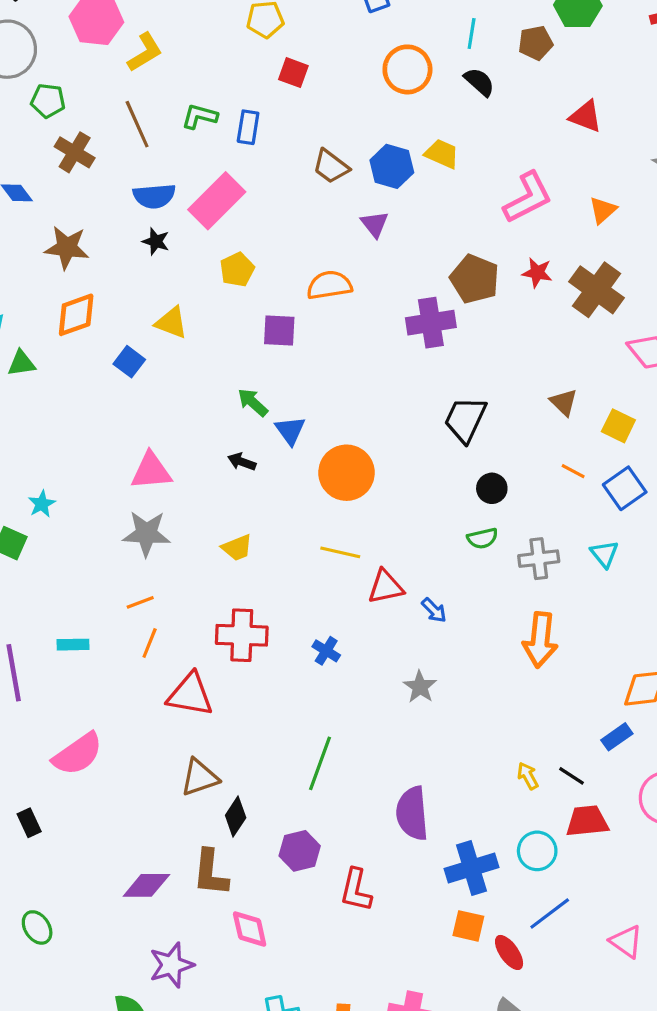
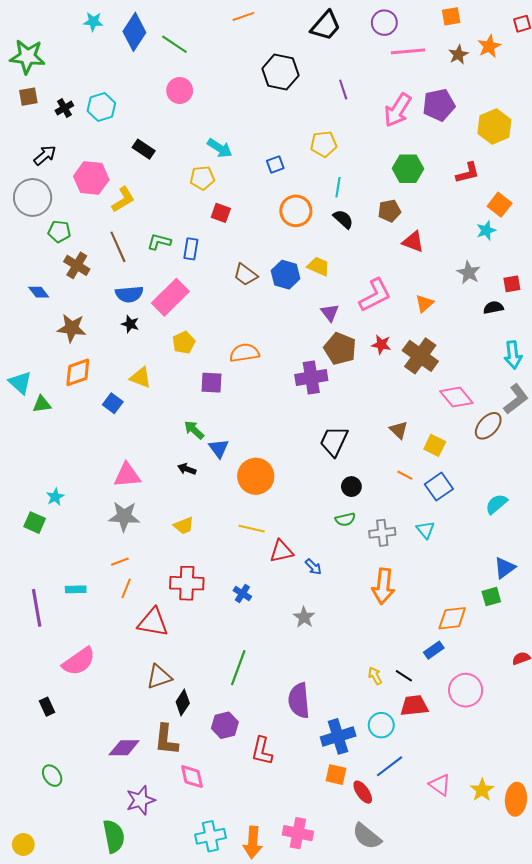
brown pentagon: (536, 43) -> (389, 211), moved
purple triangle: (375, 224) -> (330, 313), moved

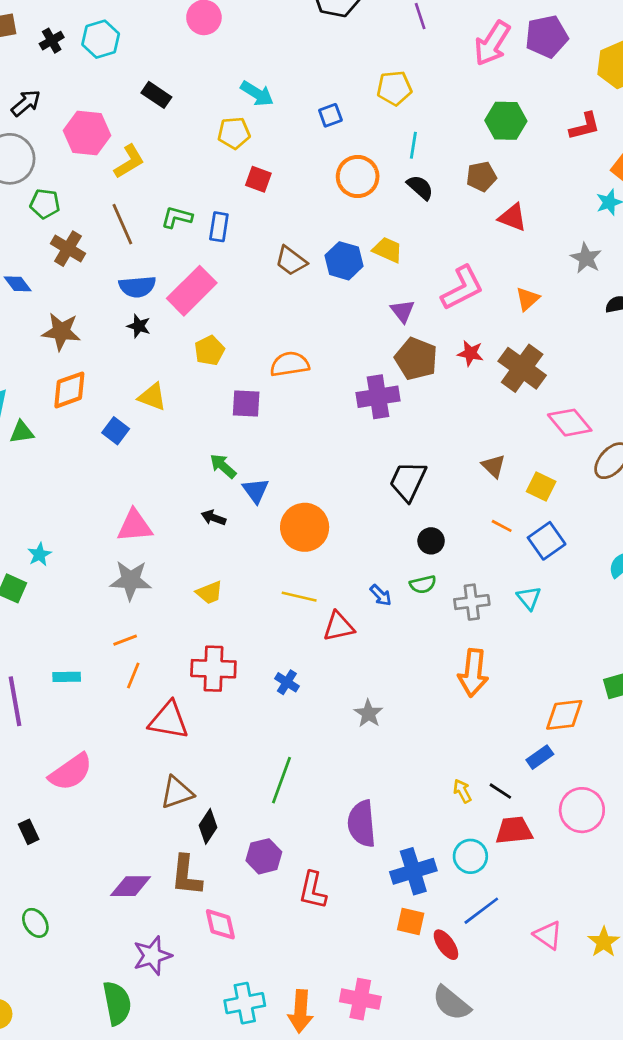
blue arrow: (313, 567) -> (381, 595), moved

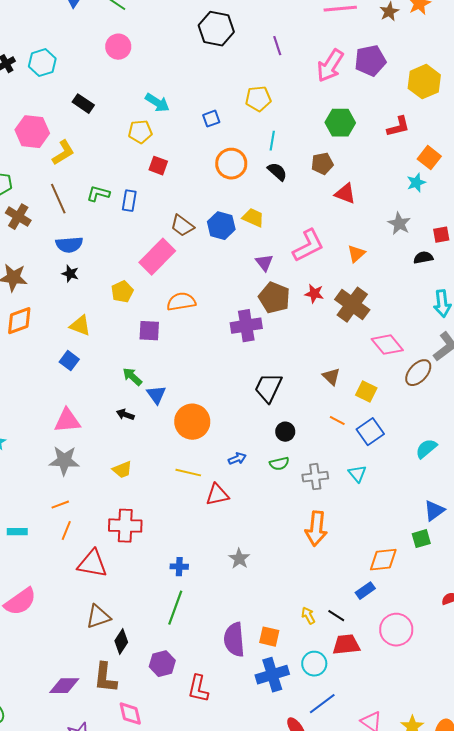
pink rectangle: (192, 291) -> (157, 257), moved
blue square: (116, 431) -> (69, 361), moved
blue arrow: (381, 595) -> (237, 459), moved, turned -66
blue cross: (287, 682) -> (179, 567), moved, turned -30
orange square: (411, 922) -> (269, 637), moved

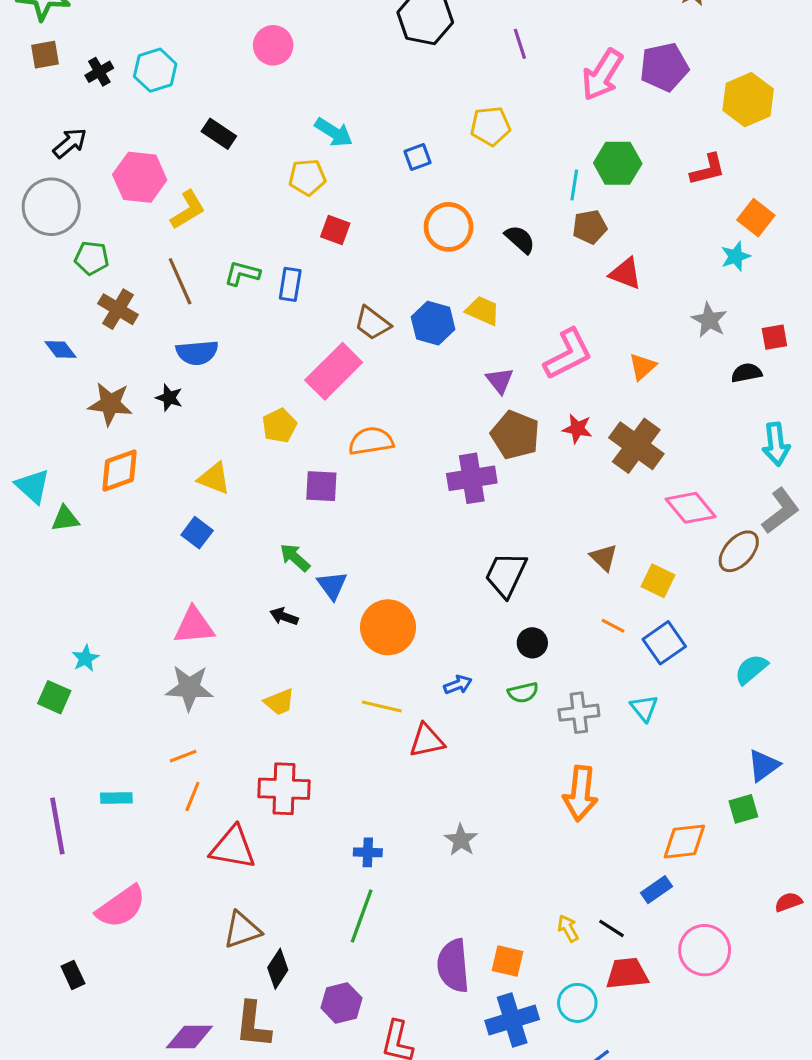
cyan line: (272, 141) -> (574, 185), moved
black star: (70, 274) -> (169, 398), moved

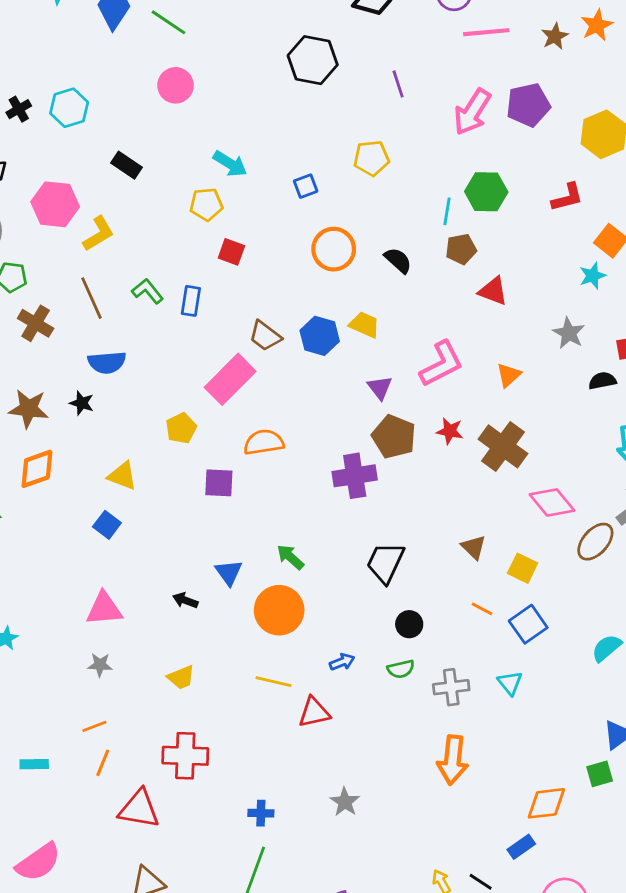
green L-shape: (242, 273) -> (148, 291), turned 36
green arrow: (295, 557) -> (290, 557), moved
gray star: (189, 688) -> (100, 665), size x0.6

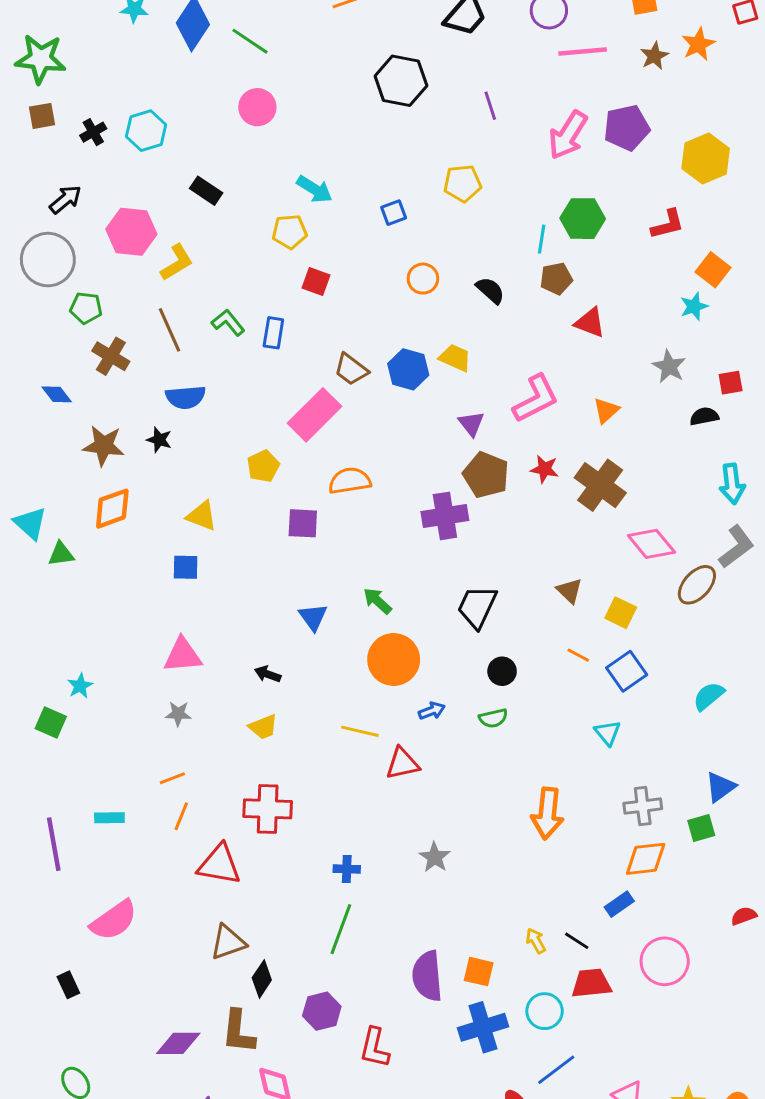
orange circle: (334, 249) -> (423, 279), size x0.7
blue square: (107, 525) -> (186, 567), turned -36
black arrow: (185, 600) -> (268, 674), moved
orange circle: (279, 610) -> (394, 660), moved
gray cross: (451, 687) -> (643, 806), moved

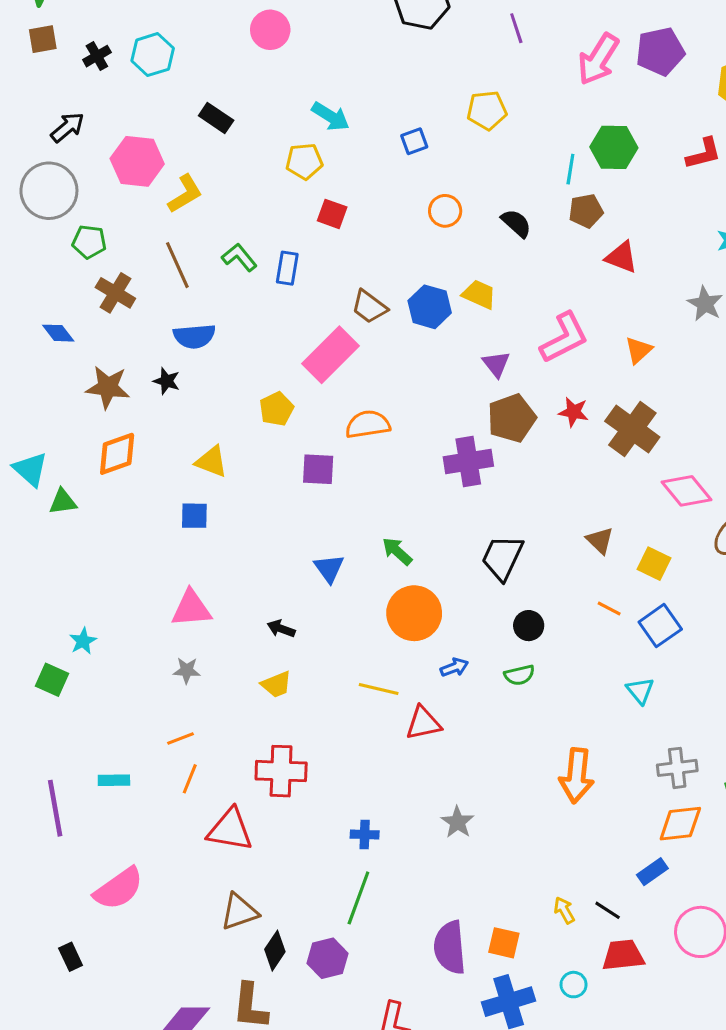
brown pentagon: (486, 475) -> (512, 418), turned 30
purple hexagon: (322, 1011) -> (327, 958), moved
cyan circle: (545, 1011) -> (574, 985), size x0.7

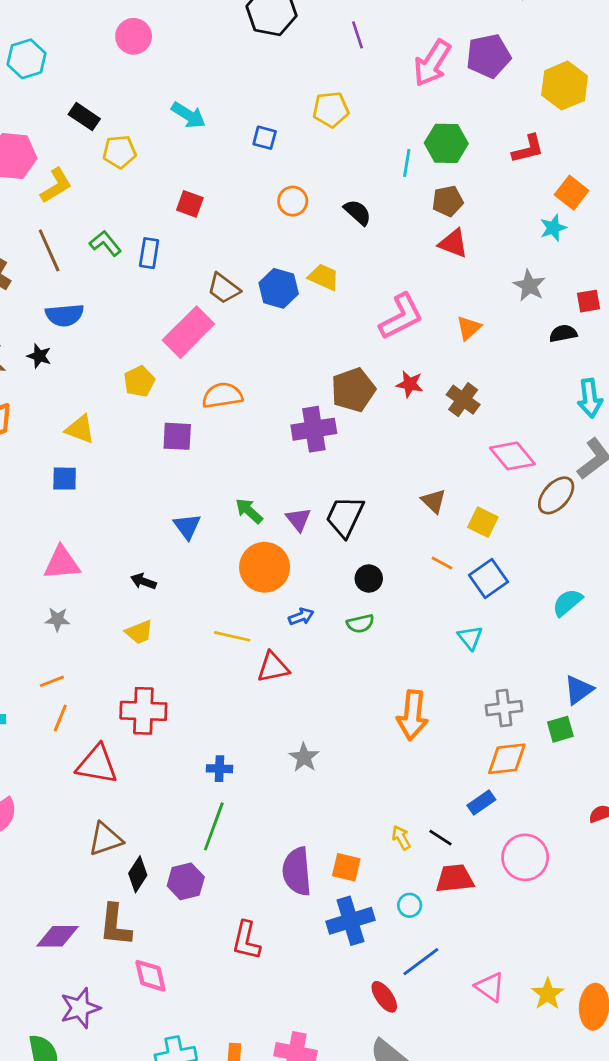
blue square: (414, 141) -> (265, 138), turned 35
yellow pentagon: (304, 161) -> (119, 152), moved
brown pentagon: (586, 211) -> (448, 201), moved
purple triangle: (496, 364) -> (298, 519), moved
brown cross: (632, 429) -> (463, 400), size x0.7

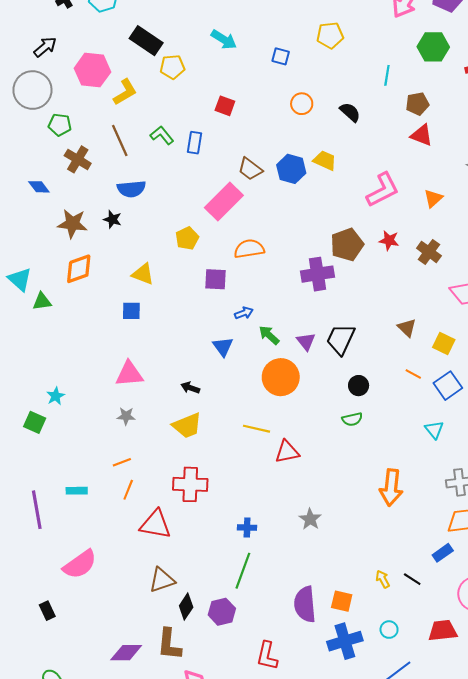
black rectangle: (84, 117) -> (146, 41), size x1.4
green hexagon: (446, 143) -> (433, 47), moved
blue arrow: (301, 617) -> (244, 313), moved
yellow trapezoid: (139, 632) -> (187, 426), size x1.4
red trapezoid: (455, 879) -> (443, 631), moved

